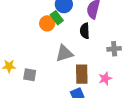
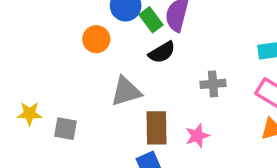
green rectangle: (57, 18) -> (151, 20), moved
black semicircle: (85, 31) -> (162, 52), turned -119

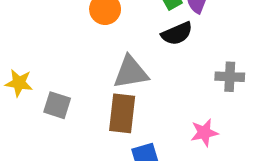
brown rectangle: (156, 128) -> (122, 113), moved

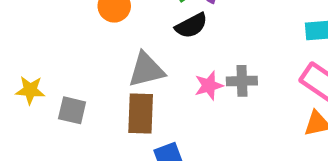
gray cross: (230, 77) -> (242, 81), moved
pink star: (204, 133) -> (209, 86), moved

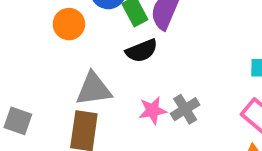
gray cross: (242, 81) -> (185, 109), turned -36

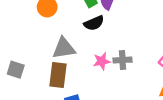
gray cross: (185, 109) -> (122, 60), turned 30

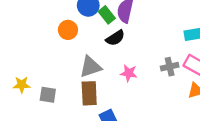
gray cross: (122, 60) -> (170, 67), moved
pink star: (102, 61) -> (129, 73), turned 30

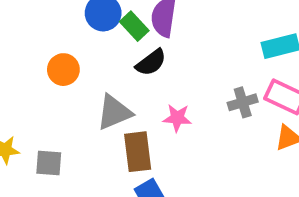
orange circle: (68, 30) -> (63, 70), moved
brown rectangle: (89, 93) -> (138, 152), moved

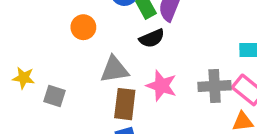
gray cross: (243, 102) -> (215, 86), size x1.4
pink star: (177, 118) -> (161, 86), size x1.4

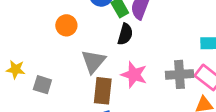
black semicircle: (152, 38) -> (125, 34), turned -50
gray triangle: (114, 70) -> (93, 61), turned -40

